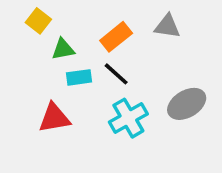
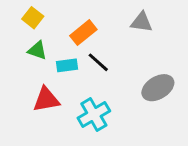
orange rectangle: (116, 37) -> (83, 33), moved
green triangle: (63, 49) -> (37, 50), moved, turned 30
cyan cross: (128, 118) -> (94, 115), moved

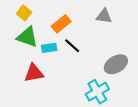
green triangle: (37, 50) -> (27, 37), size x1.5
cyan cross: (94, 115) -> (97, 92), moved

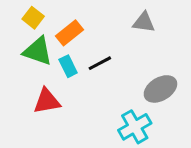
orange rectangle: (61, 24) -> (70, 33), moved
black line: (72, 46) -> (100, 63), turned -70
cyan rectangle: (49, 48) -> (68, 66), turned 72

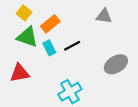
red triangle: (47, 101) -> (20, 73), moved
cyan cross: (135, 127) -> (70, 92), moved

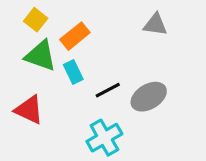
black line: (72, 46) -> (108, 90), moved
gray ellipse: (116, 64) -> (149, 97), moved
red triangle: (20, 73) -> (29, 110), turned 35

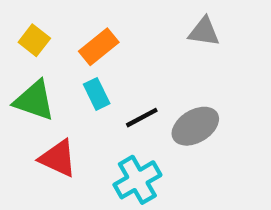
yellow square: (36, 20) -> (34, 40), moved
green triangle: (41, 56) -> (34, 100), moved
red triangle: (29, 110) -> (58, 158), moved

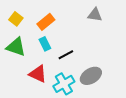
gray ellipse: (195, 126) -> (91, 76), moved
red triangle: (58, 158) -> (38, 74), moved

